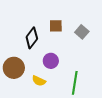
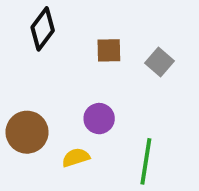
black diamond: (32, 38) -> (43, 29), moved
yellow semicircle: (39, 81) -> (76, 158), turned 136

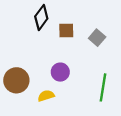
black diamond: (43, 29) -> (41, 17), moved
green line: (146, 161) -> (103, 87), moved

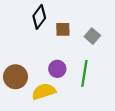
green line: (103, 87) -> (84, 73), moved
yellow semicircle: (46, 96) -> (44, 91), size x1.5

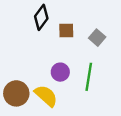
brown circle: (15, 77) -> (16, 93), moved
yellow semicircle: (44, 91) -> (46, 96), turned 60

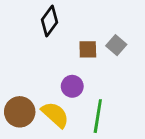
brown square: (66, 30) -> (88, 49), moved
green line: (89, 77) -> (98, 116), moved

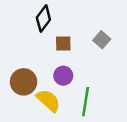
brown square: (88, 49) -> (63, 43), moved
brown circle: (20, 112) -> (24, 82), moved

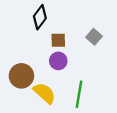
purple circle: (63, 76) -> (58, 61), moved

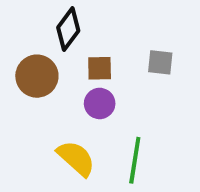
gray square: (94, 37) -> (160, 62), turned -35
brown circle: (21, 76) -> (37, 76), moved

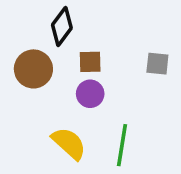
gray square: (160, 62) -> (157, 64), moved

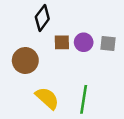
brown circle: (33, 69) -> (25, 60), moved
purple circle: (90, 94) -> (84, 42), moved

